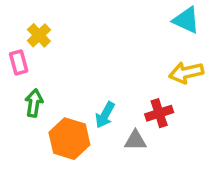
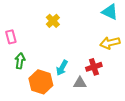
yellow cross: (39, 35) -> (53, 21), moved

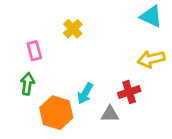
pink rectangle: (11, 37) -> (34, 51), moved

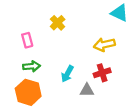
yellow arrow: (151, 59) -> (104, 45), moved
green arrow: (27, 84) -> (31, 66), moved, turned 77
orange hexagon: (56, 113) -> (28, 92), moved

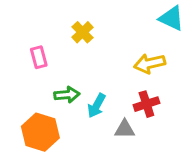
green arrow: (31, 66) -> (67, 95), moved

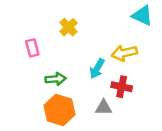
red cross: (146, 104) -> (122, 87), turned 30
cyan arrow: (97, 106) -> (97, 69), moved
orange hexagon: (40, 132) -> (60, 110), moved

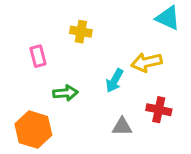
yellow cross: (69, 27) -> (81, 32), turned -36
red cross: (122, 87) -> (159, 110), moved
orange hexagon: (60, 110) -> (33, 130), moved

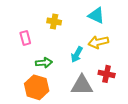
cyan triangle: (168, 18) -> (96, 15), moved
gray triangle: (122, 127) -> (82, 85), size x1.6
orange hexagon: (33, 130) -> (37, 87), moved

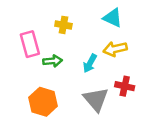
pink rectangle: (25, 38) -> (30, 44), size x1.5
green arrow: (44, 63) -> (53, 61), moved
gray triangle: (82, 85) -> (96, 99), turned 50

